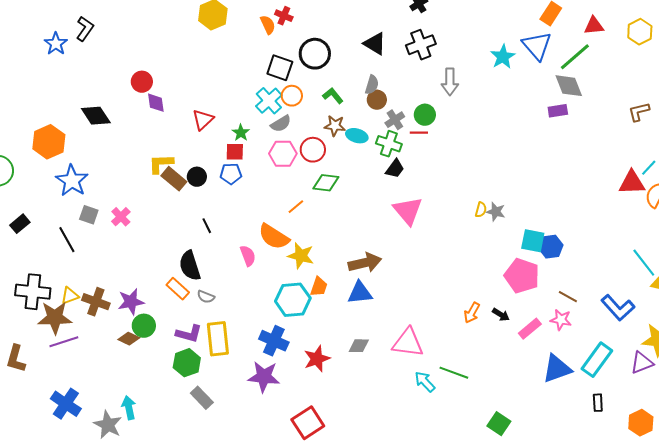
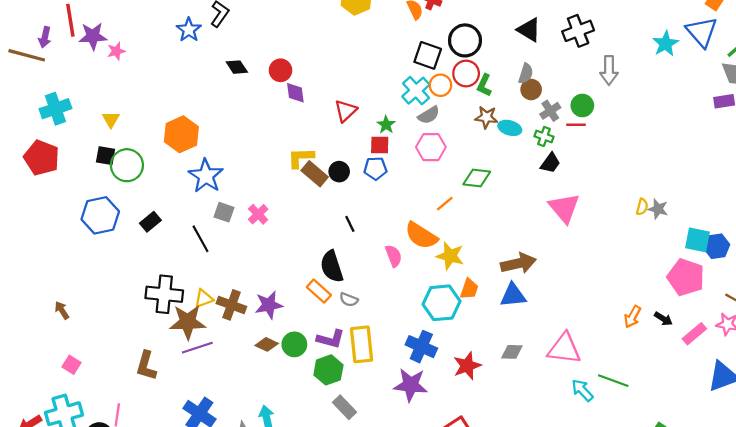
green L-shape: (333, 96) -> (484, 85), turned -115
black diamond: (96, 116) -> (237, 67), moved, size x0.7
green cross: (389, 144) -> (544, 136), size x0.7
red circle: (313, 150) -> (466, 74), moved
green circle: (144, 326) -> (294, 344), moved

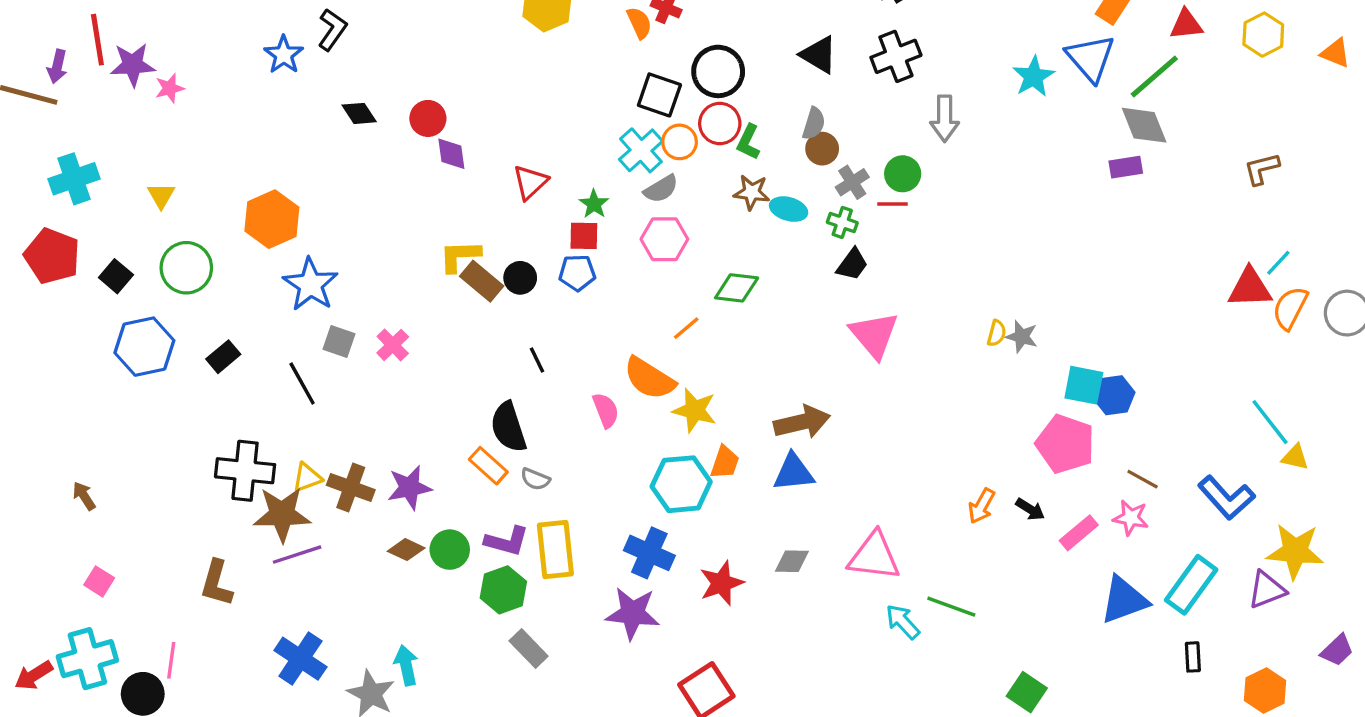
black square: (106, 156) -> (116, 276), moved, turned 30

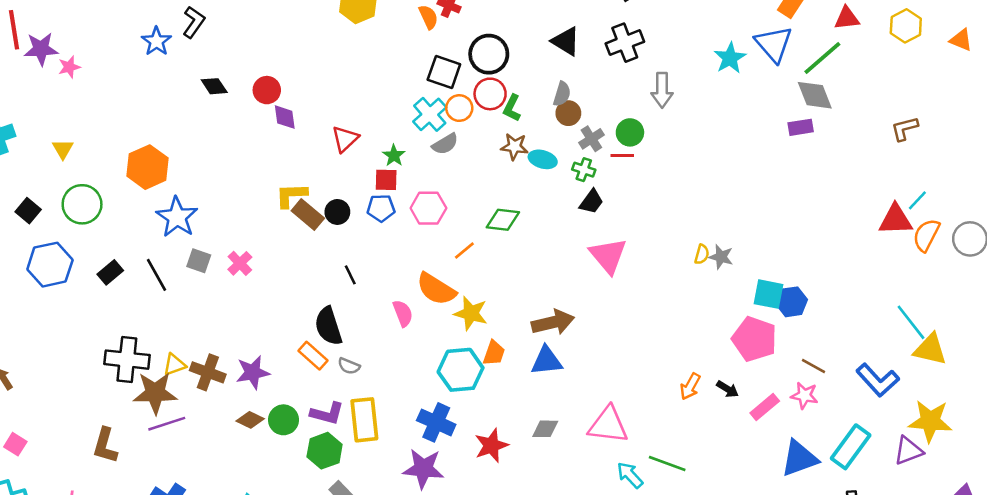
pink hexagon: (664, 239) -> (428, 208), moved
black line: (302, 383) -> (156, 275), moved
yellow triangle: (1295, 457) -> (930, 349), size x1.6

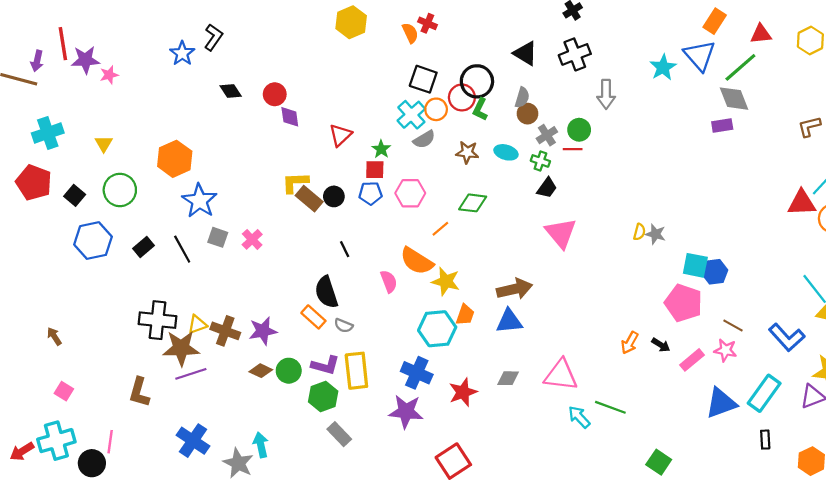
black circle: (489, 54) -> (477, 81), moved
brown star: (514, 147) -> (467, 152), moved

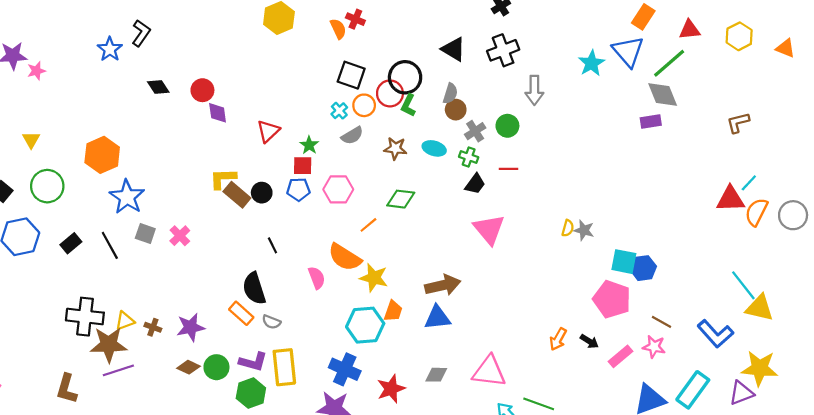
cyan cross: (411, 115) -> (339, 111), size x0.6
red line: (573, 149) -> (509, 169), moved
brown cross: (225, 331) -> (153, 327), size x0.6

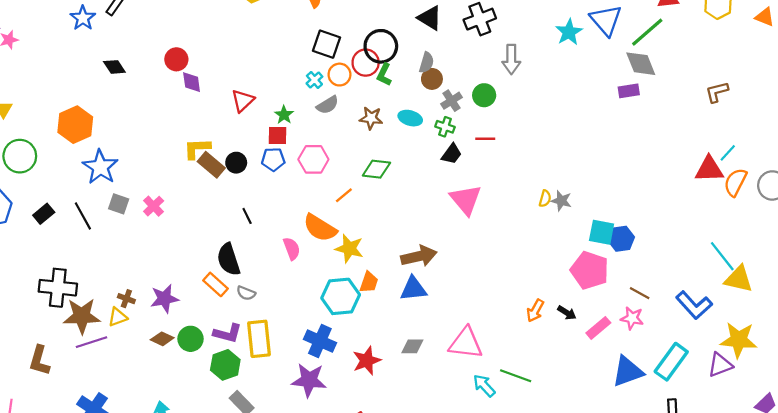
black diamond: (158, 87) -> (114, 67), moved
yellow triangle: (125, 321) -> (118, 317), moved

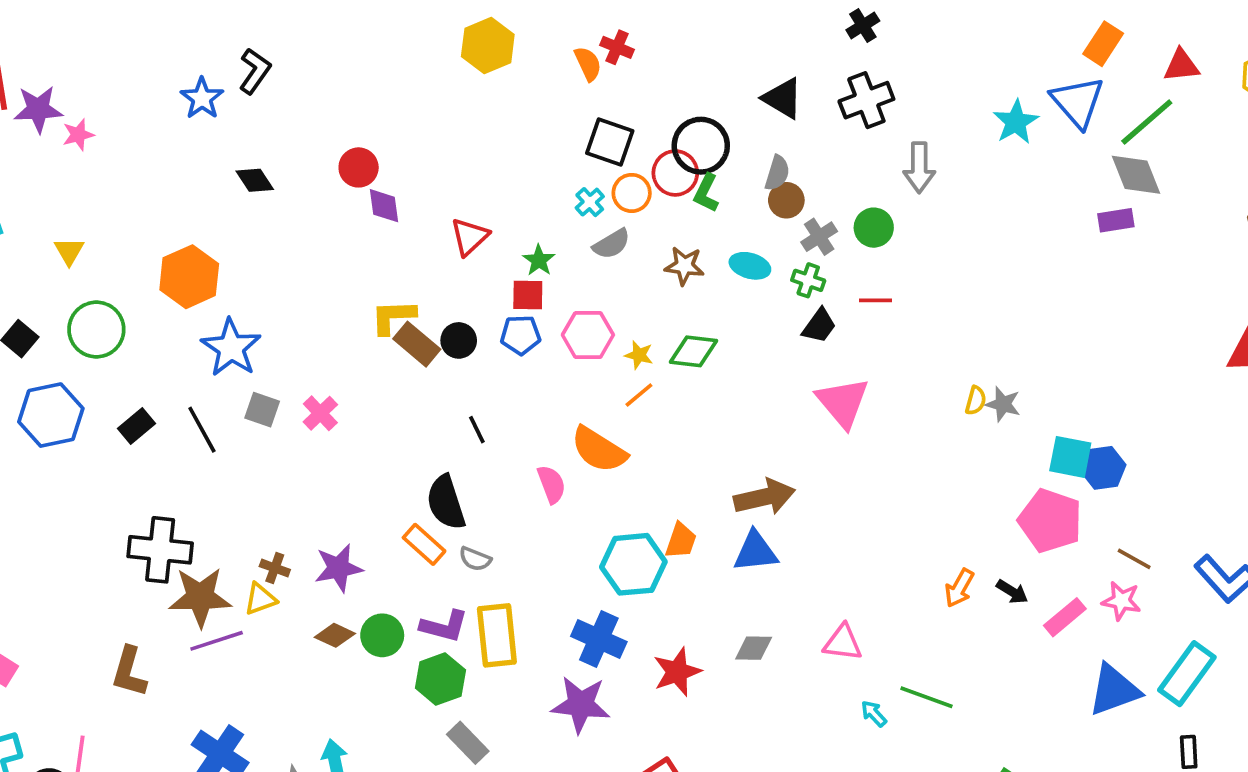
yellow star: (349, 249) -> (639, 355), moved, size x0.6
pink triangle: (466, 343) -> (843, 643), size x0.7
cyan arrow: (484, 386) -> (874, 714), size x0.7

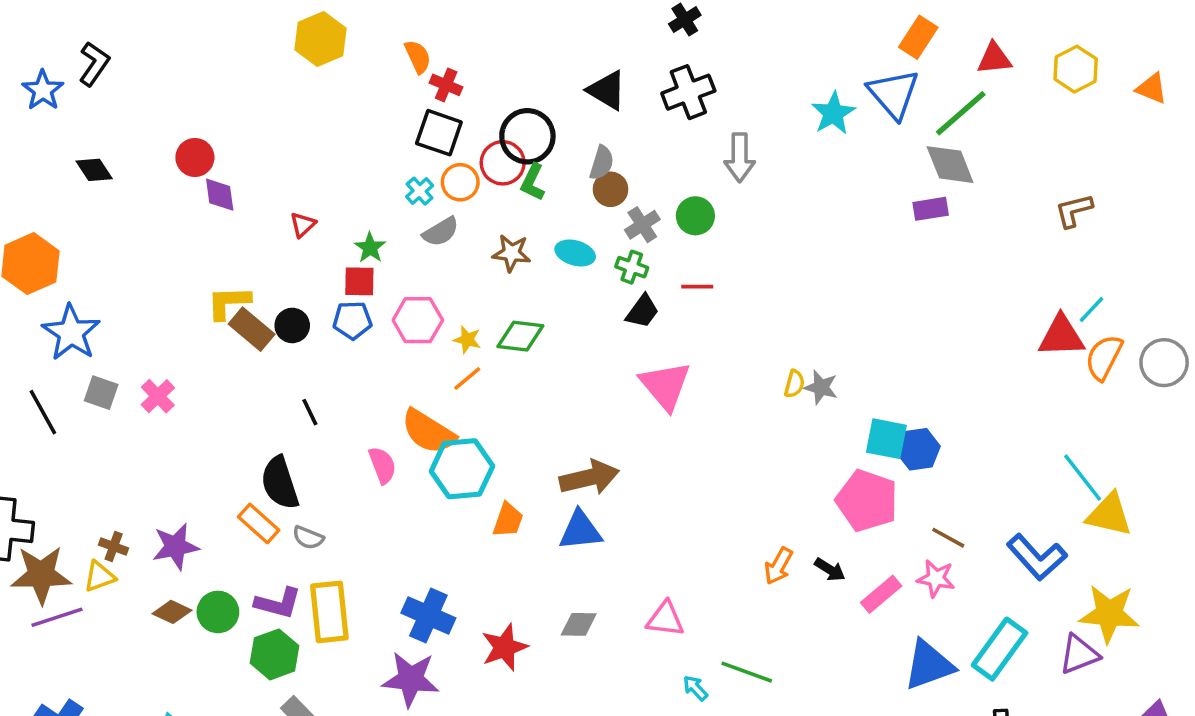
red cross: (617, 47) -> (446, 85), moved
red triangle: (470, 237) -> (303, 225), size x0.7
cyan hexagon: (633, 564) -> (462, 469), moved

